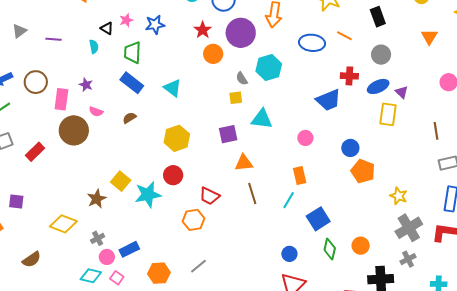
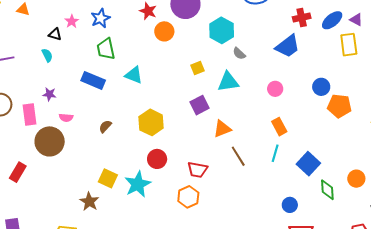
green trapezoid: (132, 52) -> (106, 49), moved
gray semicircle: (242, 79) -> (239, 53), moved
brown semicircle: (129, 118) -> (105, 126), moved

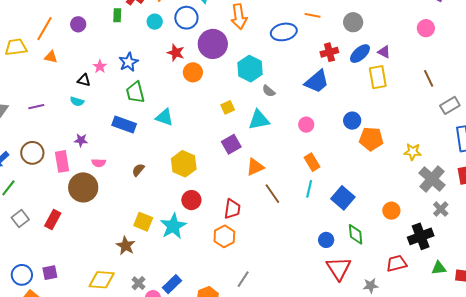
cyan semicircle: (47, 55) -> (77, 101), turned 136
red trapezoid: (197, 170) -> (232, 209), turned -90
green diamond: (327, 190) -> (356, 234), moved

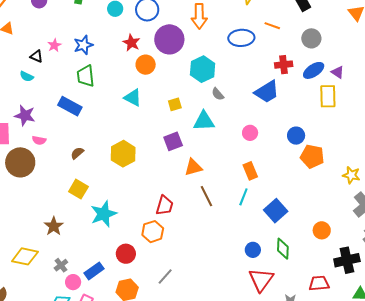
cyan triangle: (164, 117) -> (133, 98), moved
purple star: (81, 140) -> (25, 115), size x1.5
red circle: (191, 200) -> (126, 254), moved
yellow square: (143, 222) -> (78, 189), moved

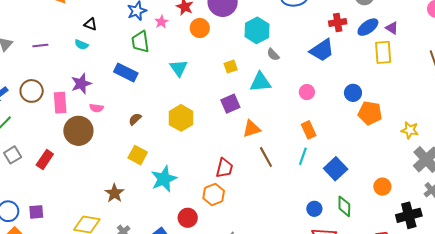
pink star: (54, 45) -> (161, 22), moved
cyan triangle: (133, 98) -> (179, 68), moved, turned 30
purple star: (25, 115) -> (81, 84), turned -30

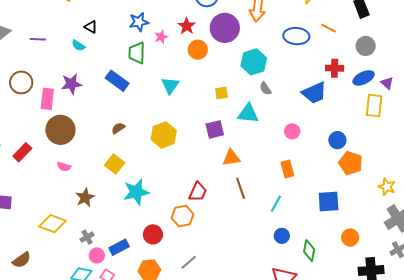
pink semicircle: (96, 108) -> (64, 167), moved
cyan line: (303, 156) -> (276, 204), moved
blue square: (336, 169) -> (329, 201), moved, turned 30
blue circle: (314, 209) -> (282, 236), moved

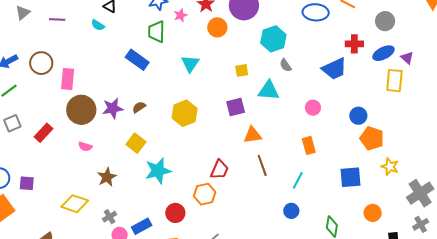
purple star: (71, 84) -> (113, 108), moved
yellow star: (387, 187) -> (390, 167), moved
blue circle: (282, 236) -> (291, 211), moved

